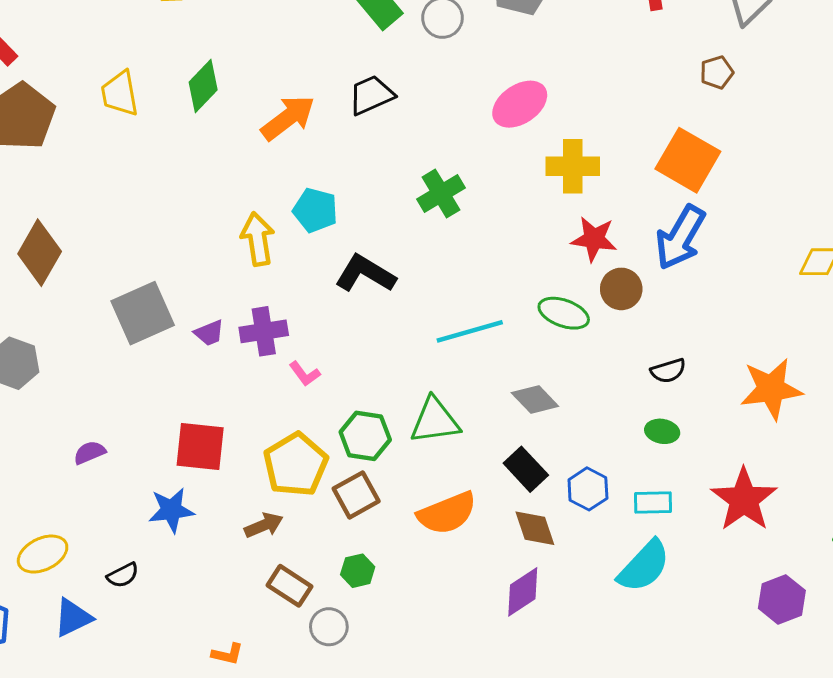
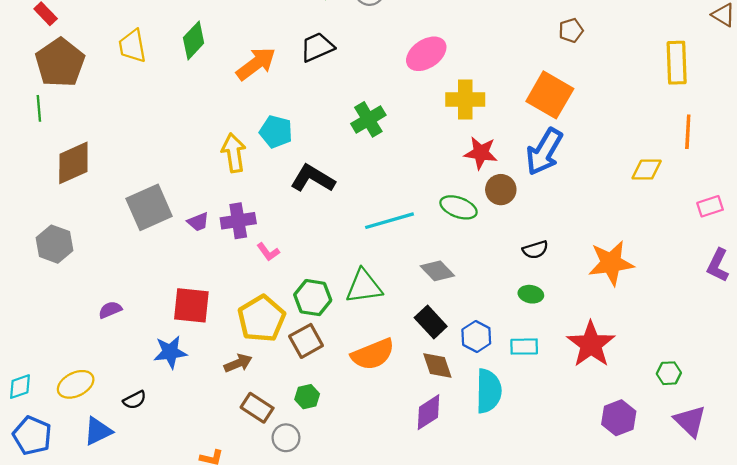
brown diamond: (40, 253) -> (73, 163), turned 36
cyan semicircle: (644, 566) -> (489, 391), moved, turned -42

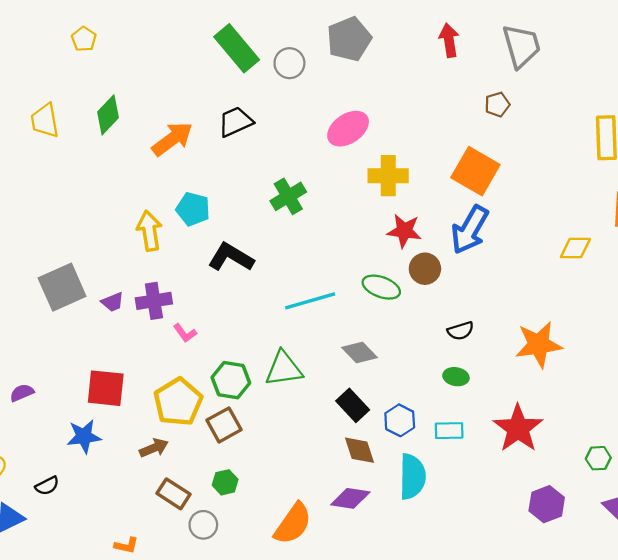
orange semicircle: (373, 354) -> (293, 524), moved, turned -33
purple diamond: (428, 412) -> (350, 498), turned 42

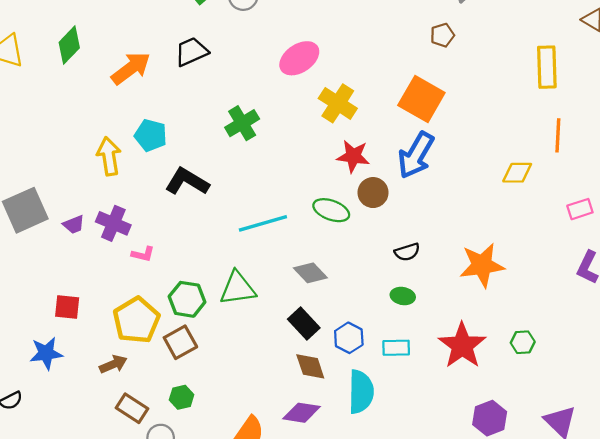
yellow cross: (388, 176) -> (338, 103), turned 33
purple cross: (154, 301) -> (113, 223), turned 32
pink L-shape: (185, 333) -> (143, 254), turned -40
red square: (106, 388) -> (67, 307), size x0.7
green hexagon: (598, 458) -> (523, 342), moved

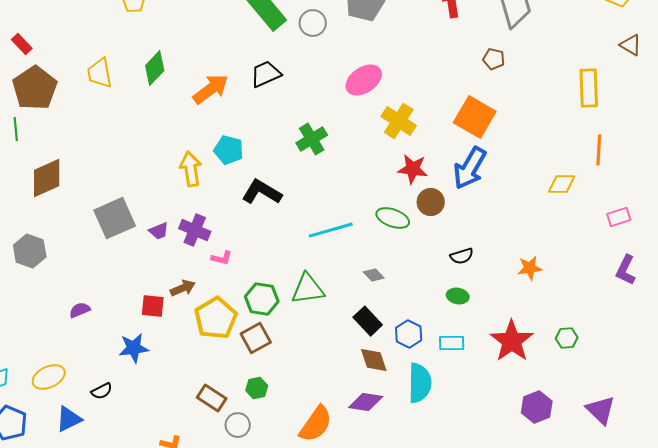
brown pentagon: (442, 35) -> (494, 59), turned 30
orange star: (482, 265) -> (530, 268), size x0.6
gray diamond: (310, 273) -> (374, 275), size x0.7
brown arrow: (113, 364) -> (183, 288), moved

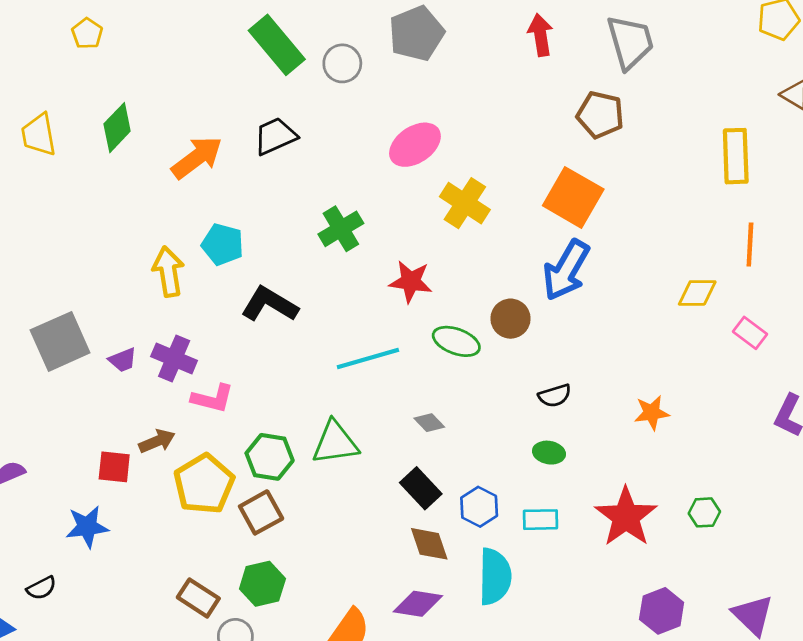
brown pentagon: (494, 59) -> (600, 115), size x1.5
red star: (413, 169) -> (411, 282), moved
pink rectangle: (619, 217) -> (750, 333), moved, turned 55
pink L-shape: (222, 258) -> (213, 398), size x1.4
green hexagon: (257, 388) -> (262, 584), size x1.4

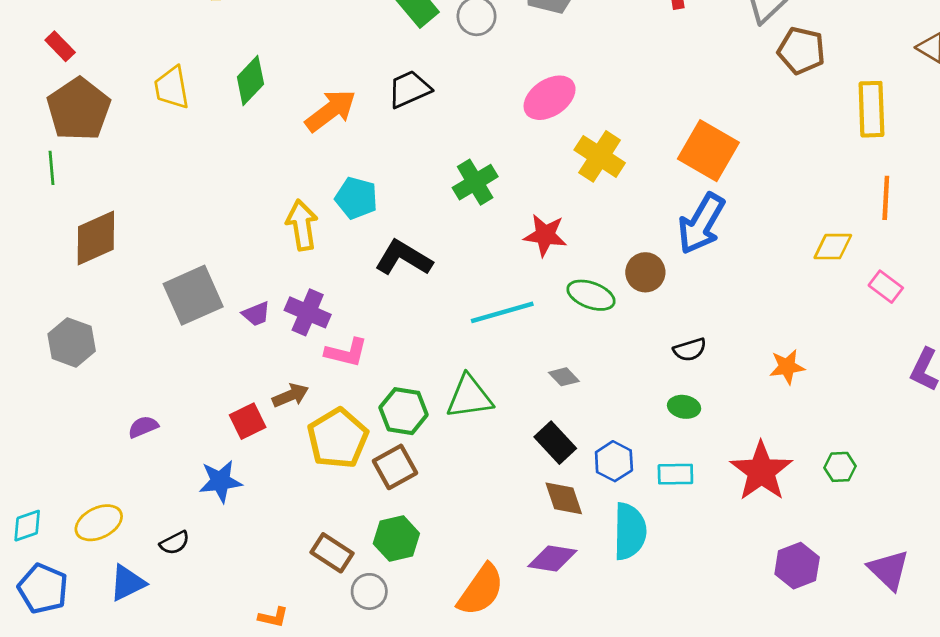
brown pentagon: (600, 115) -> (801, 51), moved
red square: (114, 467) -> (248, 421), turned -32

